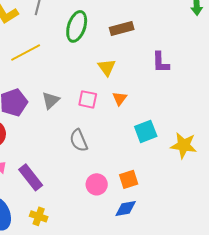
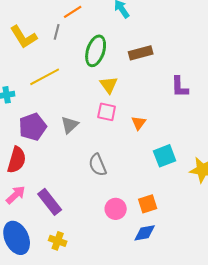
yellow triangle: (107, 67) -> (109, 85), moved
pink square: (88, 99) -> (107, 112), moved

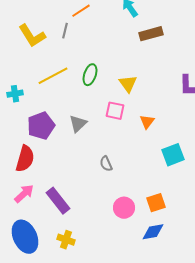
green ellipse: (96, 51) -> (90, 75), moved, size x0.7
brown rectangle: (141, 53) -> (151, 34), moved
yellow triangle: (109, 85) -> (128, 84), moved
gray semicircle: (98, 165) -> (106, 164), size x0.7

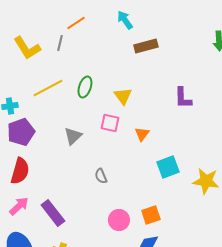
purple pentagon: (41, 126) -> (21, 132), moved

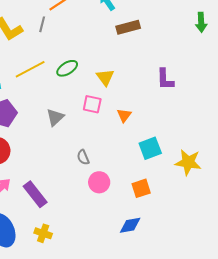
green ellipse: (85, 87) -> (67, 68), turned 40
orange square: (151, 215) -> (141, 188), moved
pink circle: (119, 220) -> (99, 182), moved

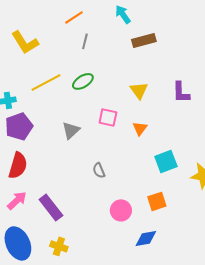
gray line: (42, 24) -> (85, 41), moved
yellow triangle: (105, 77) -> (139, 90), moved
pink circle: (99, 182) -> (121, 210), moved

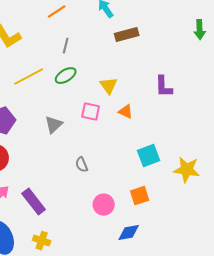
gray line: (85, 41) -> (66, 46), moved
yellow triangle: (139, 90) -> (109, 86), moved
orange triangle: (140, 128) -> (126, 112), moved, turned -42

